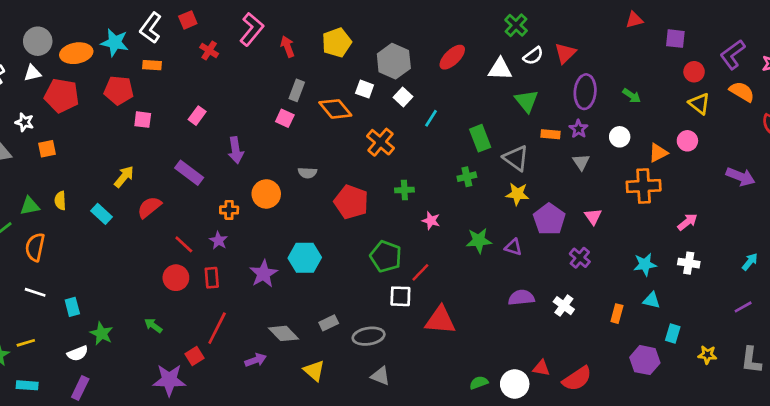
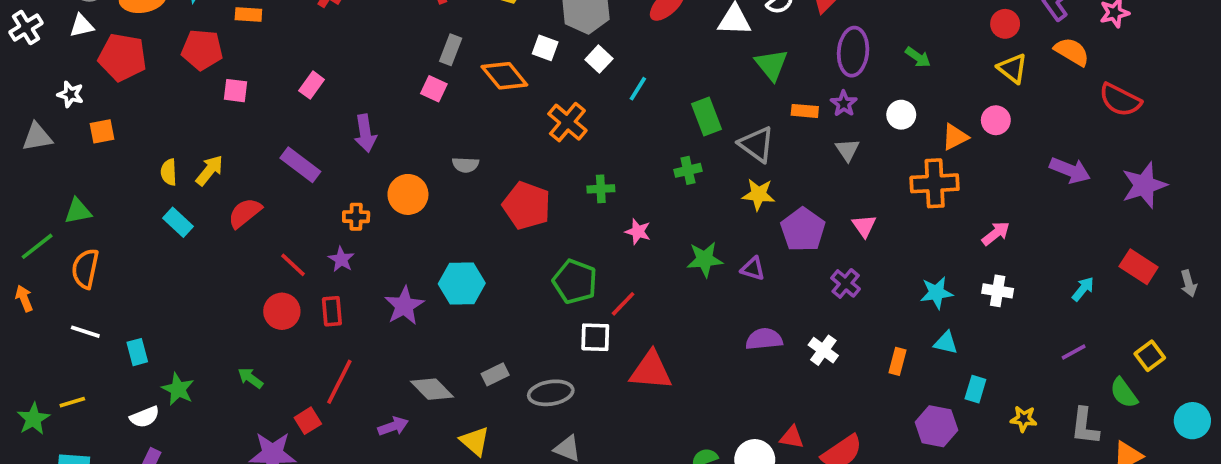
yellow semicircle: (60, 201) -> (169, 172), moved

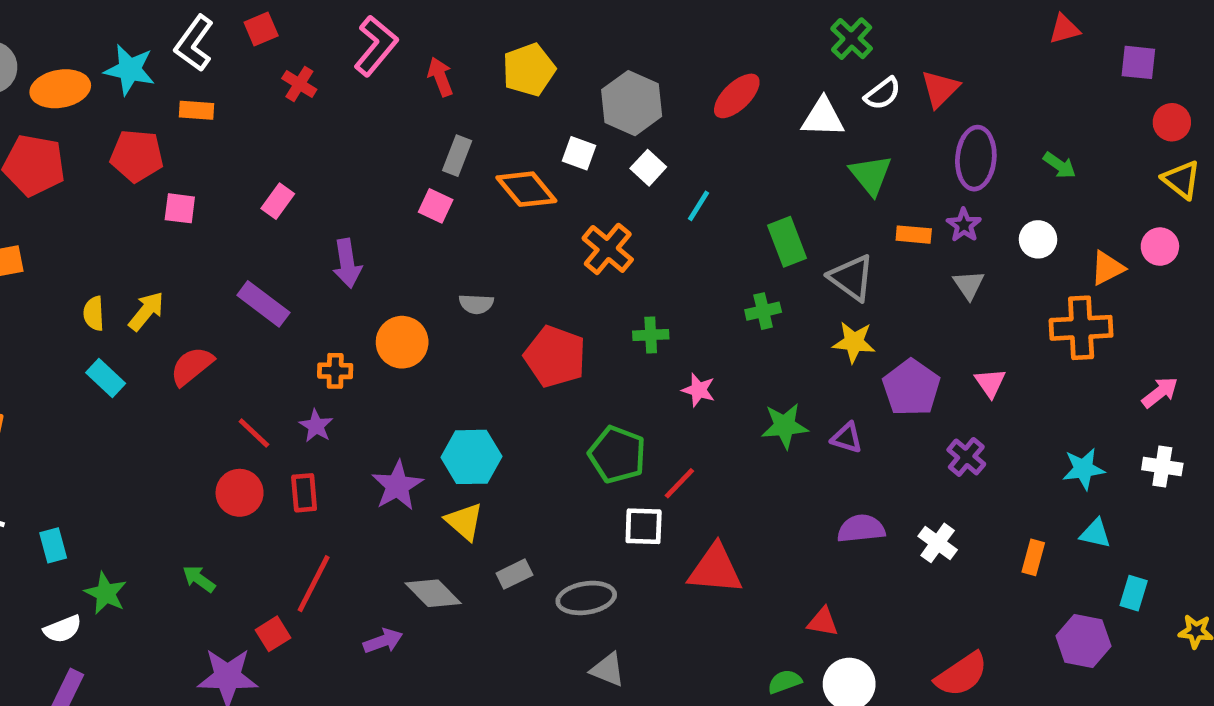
red triangle: (792, 437) -> (823, 622), moved
yellow triangle: (475, 441) -> (464, 521), moved

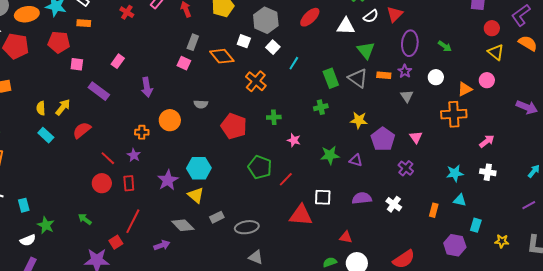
gray triangle: (852, 278) -> (358, 78), moved
purple rectangle: (263, 304) -> (99, 91), moved
white square: (644, 526) -> (323, 197), moved

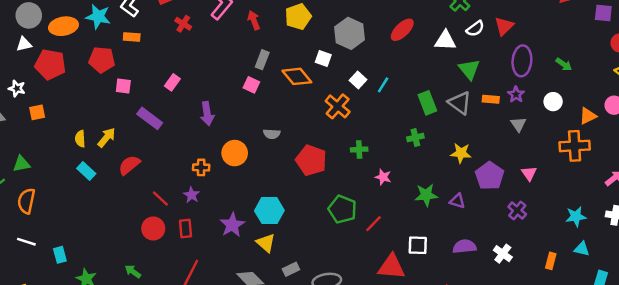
white square: (273, 47) -> (358, 80), moved

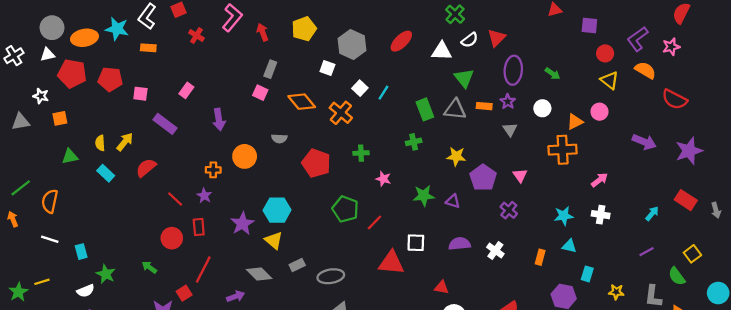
red pentagon: (102, 60) -> (110, 79), moved
orange diamond: (297, 76) -> (302, 102), moved
gray triangle: (460, 103) -> (455, 109), turned -30
green triangle: (22, 164) -> (70, 156), moved
red circle: (153, 228) -> (172, 238), moved

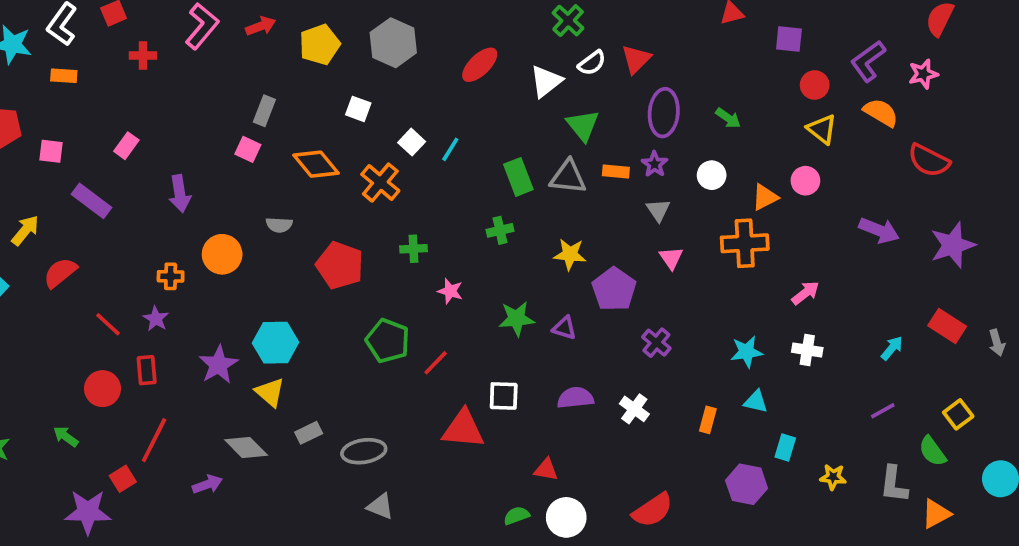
red arrow: (262, 32) -> (261, 26), moved, turned 90
red cross: (196, 36) -> (143, 56), turned -32
gray hexagon: (352, 44) -> (393, 43), moved
white triangle: (442, 51) -> (546, 81), turned -40
pink triangle: (520, 175) -> (671, 258), moved

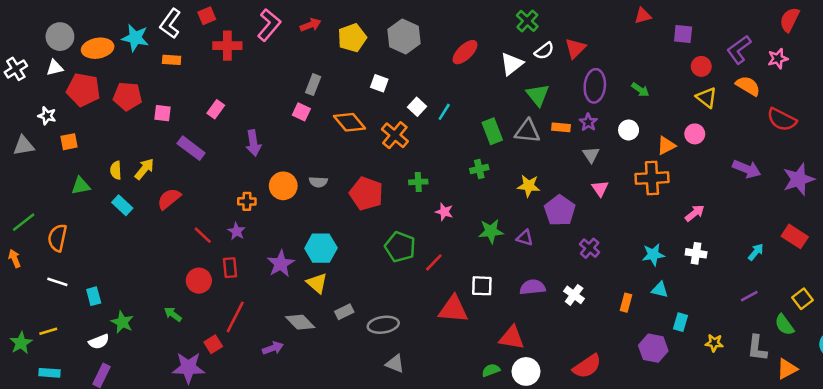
red cross: (143, 56) -> (227, 46), size x1.5
gray semicircle: (279, 225) -> (318, 182), moved
red triangle: (546, 470) -> (512, 338), size x1.5

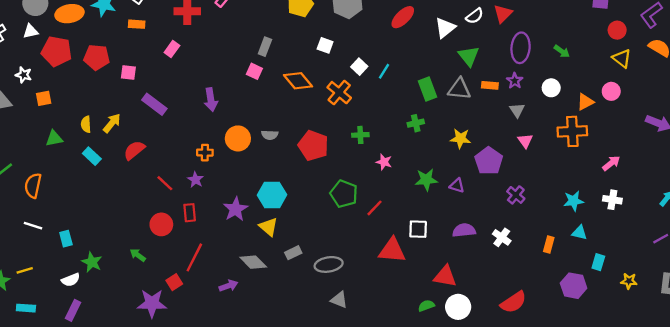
pink rectangle: (216, 109) -> (172, 49), moved

